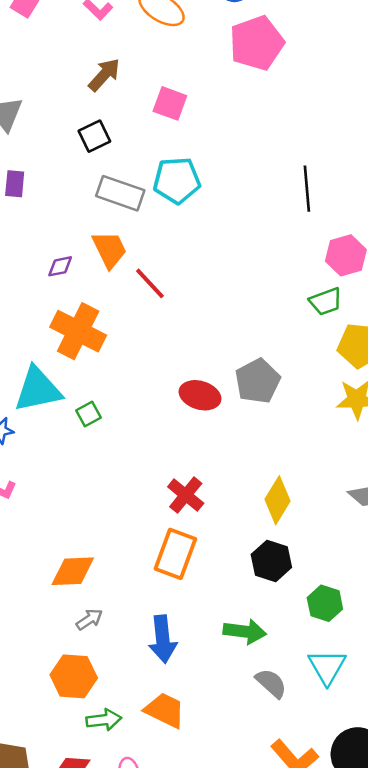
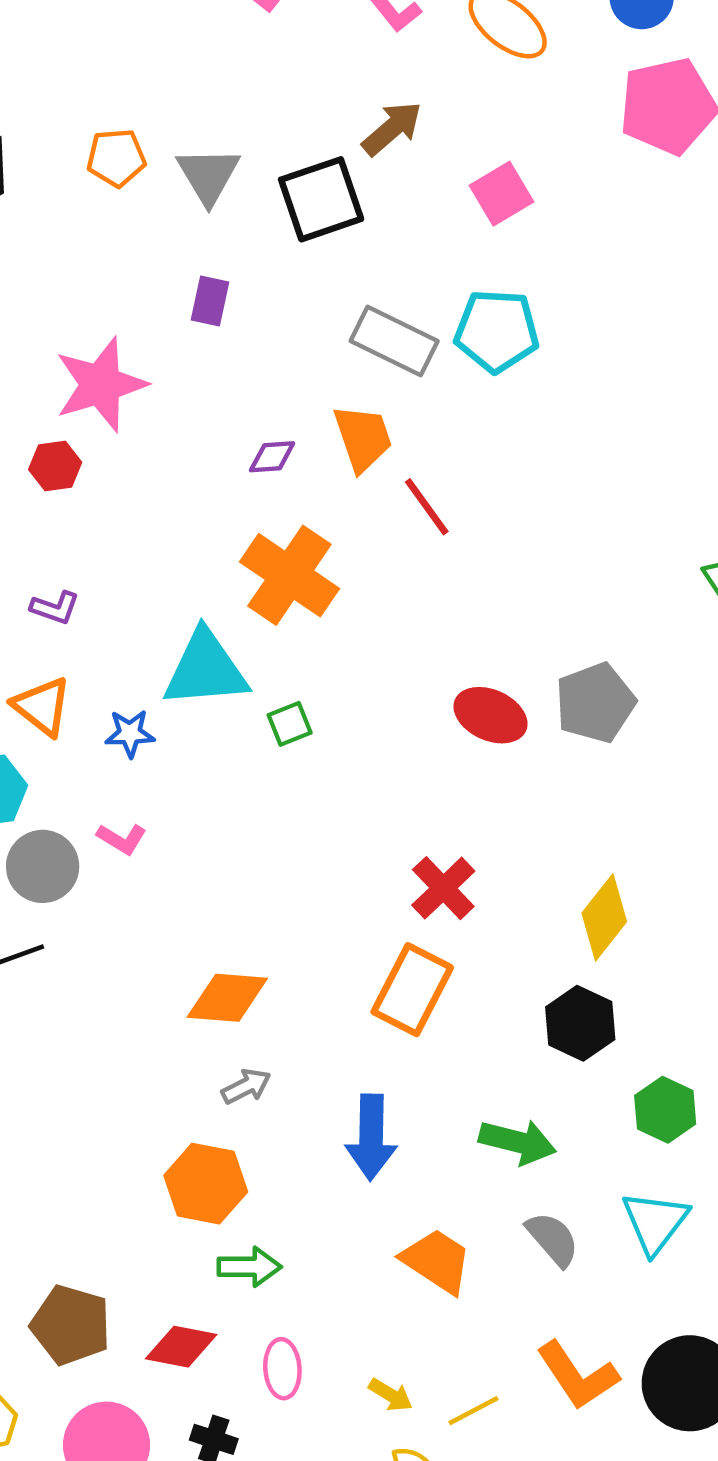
pink square: (170, 103) -> (502, 194), turned 32
black square: (94, 136) -> (321, 199), moved, size x1.5
orange trapezoid: (165, 710) -> (437, 1261), moved

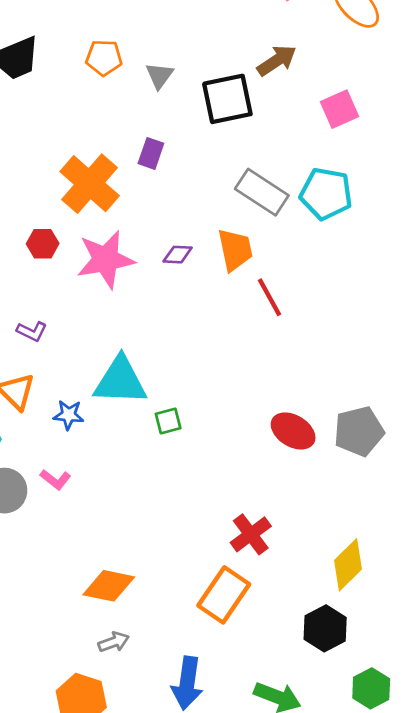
gray triangle: (208, 175) -> (159, 76), size x0.7
pink star: (101, 385) -> (106, 259), moved
orange cross: (289, 575) -> (90, 184), moved

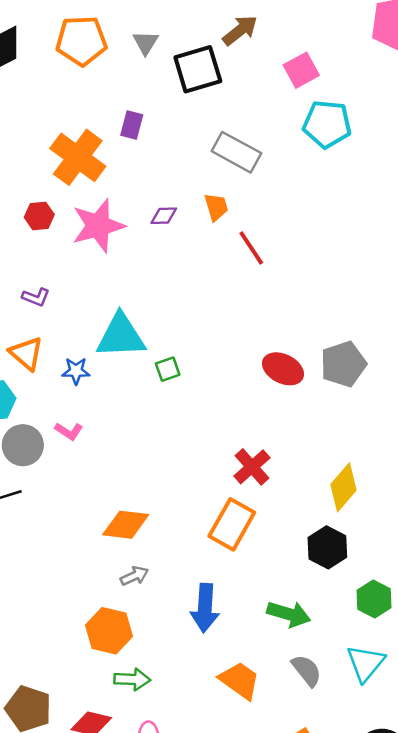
orange pentagon: (104, 58) -> (81, 41), size x1.5
gray triangle: (159, 76) -> (146, 43), moved
cyan pentagon: (326, 194) -> (327, 124), moved
orange trapezoid: (235, 250) -> (216, 207), size x0.7

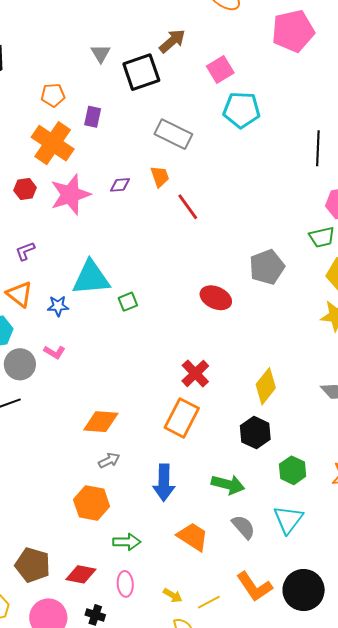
orange pentagon: (81, 41) -> (53, 95), moved, size x0.6
purple L-shape: (36, 297) -> (25, 251), turned 140
gray pentagon: (343, 364) -> (267, 267), moved
green arrow: (132, 679) -> (127, 542), moved

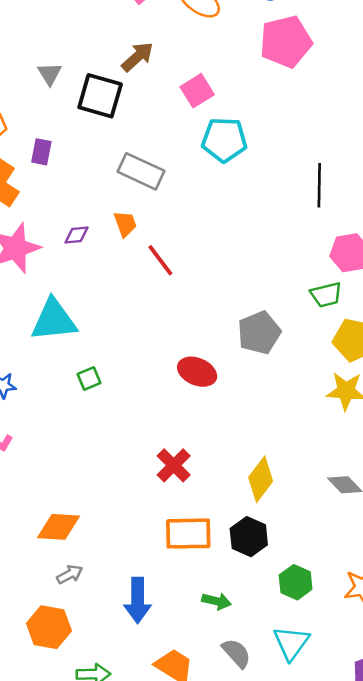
black square: (141, 72) -> (100, 96), turned 36
cyan triangle: (91, 278) -> (54, 320), moved
orange rectangle: (182, 418) -> (188, 534), moved, turned 63
green arrow: (228, 484) -> (216, 601), size x0.7

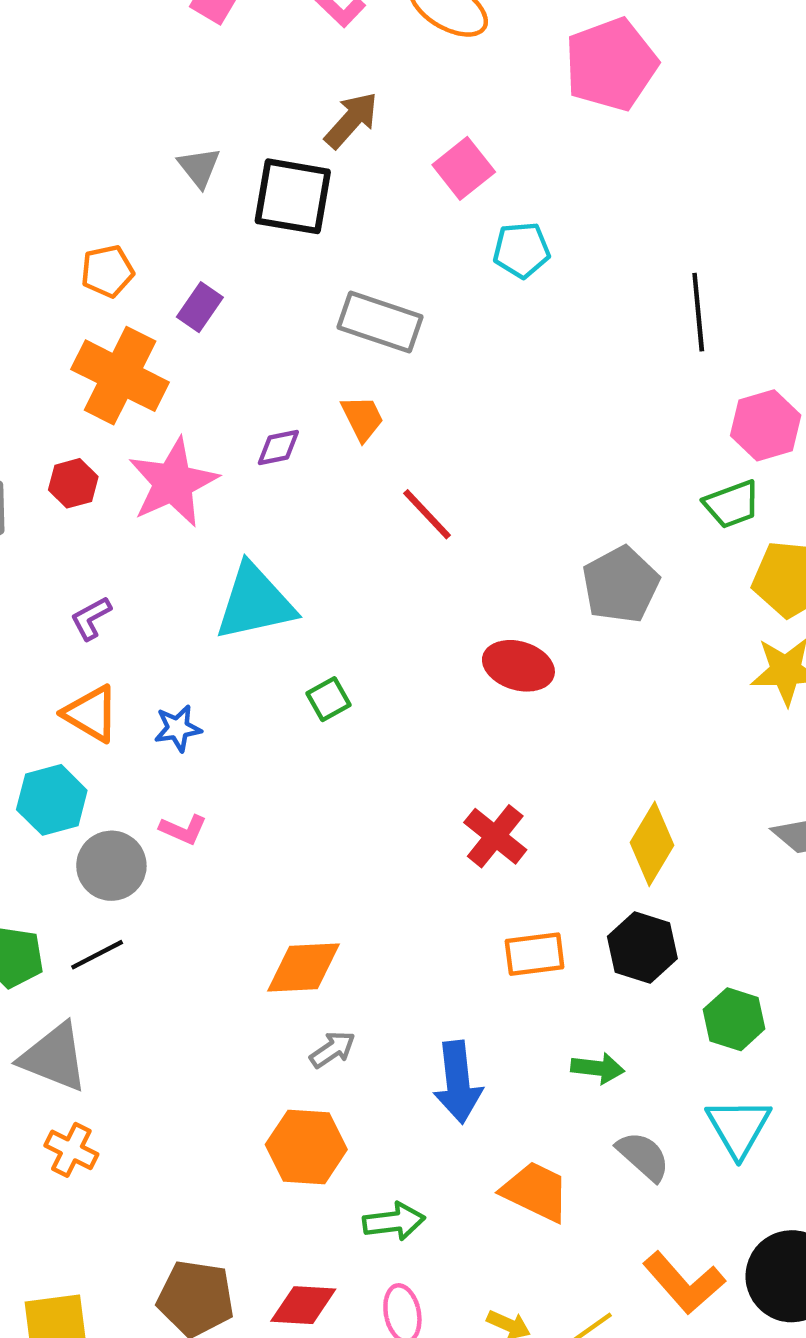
cyan pentagon: (224, 140) -> (521, 250), size x0.7
purple rectangle: (41, 152) -> (200, 307), turned 30
red line: (160, 260) -> (427, 514), moved
orange rectangle: (188, 534) -> (535, 954), size x0.7

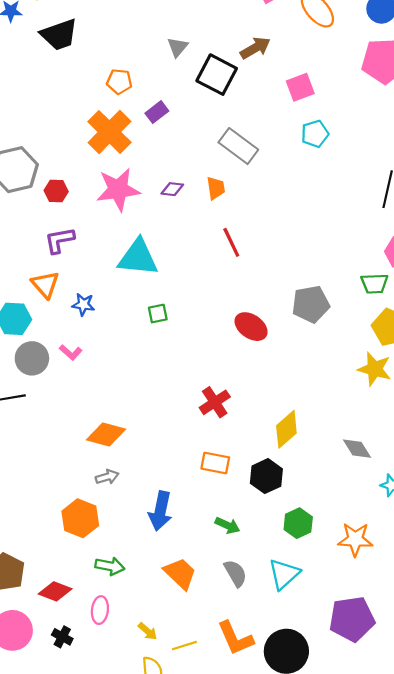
cyan pentagon: (521, 250) -> (315, 134), turned -30
red hexagon: (73, 483) -> (56, 191), moved
purple L-shape: (91, 618) -> (60, 240), size x1.4

